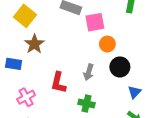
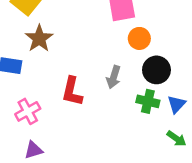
green cross: (87, 103) -> (148, 101), moved

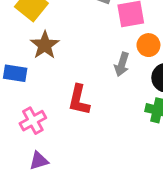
gray arrow: (114, 77) -> (122, 64), moved

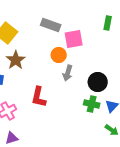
orange circle: (148, 45) -> (59, 55), moved

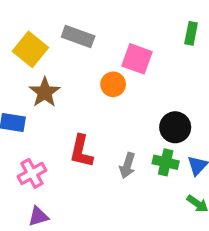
gray rectangle: (51, 25) -> (78, 37), moved
pink square: (74, 39) -> (137, 59), turned 30
gray arrow: (68, 73) -> (127, 165), moved

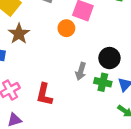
red L-shape: (81, 151) -> (44, 94), moved
gray arrow: (127, 165) -> (81, 71), moved

